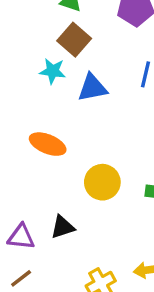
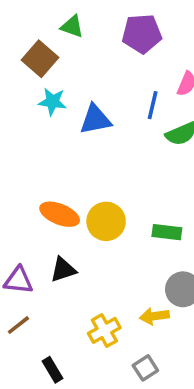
brown square: (74, 40) -> (40, 59), moved
orange ellipse: (48, 144) -> (60, 214), moved

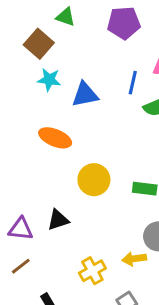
orange ellipse: (60, 214) -> (55, 138), moved

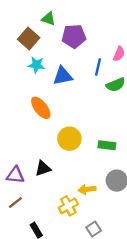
purple pentagon: (124, 23) -> (74, 36), moved
orange ellipse: (55, 138) -> (41, 108), turned 30
yellow arrow: (134, 259) -> (87, 189), moved

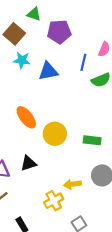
orange ellipse: (41, 108) -> (26, 117), moved

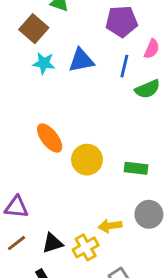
purple pentagon: (59, 32) -> (122, 21), moved
blue triangle: (48, 71) -> (81, 60), moved
black triangle: (28, 163) -> (52, 243), moved

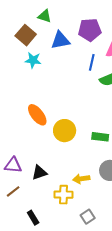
blue triangle: (81, 60) -> (60, 40), moved
black triangle: (52, 243) -> (39, 173), moved
yellow cross: (86, 247) -> (63, 195), turned 30

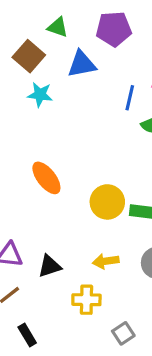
purple pentagon: (90, 30) -> (114, 29), moved
yellow circle: (65, 131) -> (107, 202), moved
yellow arrow: (81, 179) -> (106, 261), moved
black rectangle: (33, 218) -> (27, 335), moved

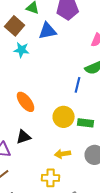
blue line: (130, 98) -> (78, 85), moved
black triangle: (50, 266) -> (24, 137), moved

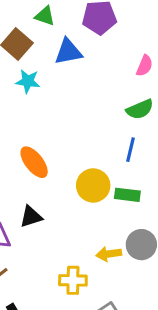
blue line: (78, 85) -> (130, 150), moved
yellow arrow: (63, 154) -> (109, 254), moved

